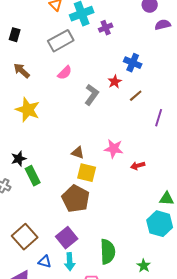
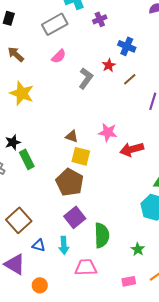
purple cross: (106, 28) -> (100, 19), moved
red arrow: (138, 166) -> (132, 149), size x1.6
purple square: (67, 238) -> (75, 217), moved

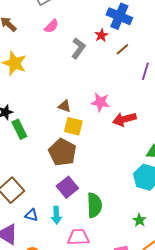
blue cross: (127, 46) -> (119, 16), size x1.4
green star: (138, 249) -> (139, 220), moved

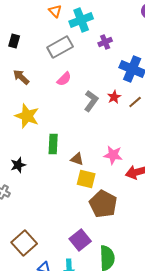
red star: (101, 35) -> (114, 97), moved
green rectangle: (19, 129) -> (53, 144), moved, turned 30
brown pentagon: (62, 152) -> (103, 204), moved

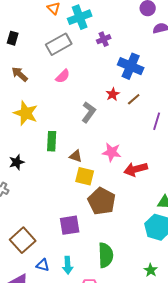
gray L-shape: (91, 101) -> (89, 112), moved
purple square: (80, 240) -> (70, 225), moved, turned 30

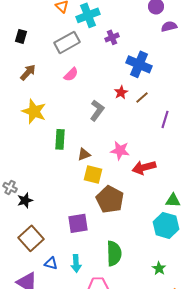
brown arrow: (20, 74) -> (28, 72), turned 90
brown triangle: (76, 156) -> (84, 154), turned -40
black star: (17, 162) -> (25, 200), moved

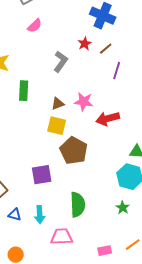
purple line: (165, 119) -> (117, 71), moved
brown triangle: (84, 154) -> (58, 104), moved
green star: (159, 268) -> (123, 208), moved

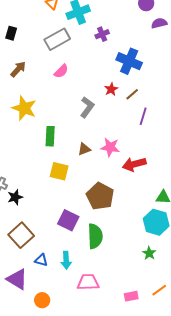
yellow square: (57, 126) -> (59, 171), moved
purple square: (42, 175) -> (68, 220), turned 35
green semicircle: (78, 205) -> (95, 236), moved

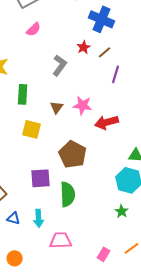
brown triangle: (84, 149) -> (57, 107), turned -32
purple square: (68, 220) -> (41, 178), turned -30
pink rectangle: (131, 296) -> (104, 254), turned -48

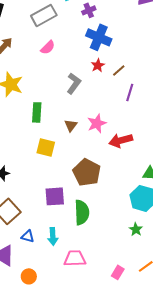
blue cross: (102, 19) -> (99, 37), moved
pink star: (83, 105) -> (97, 123), turned -30

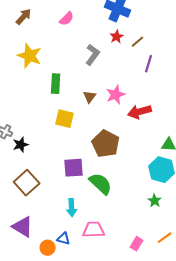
green semicircle: (82, 212) -> (101, 184), turned -45
blue triangle: (28, 236) -> (64, 239), moved

